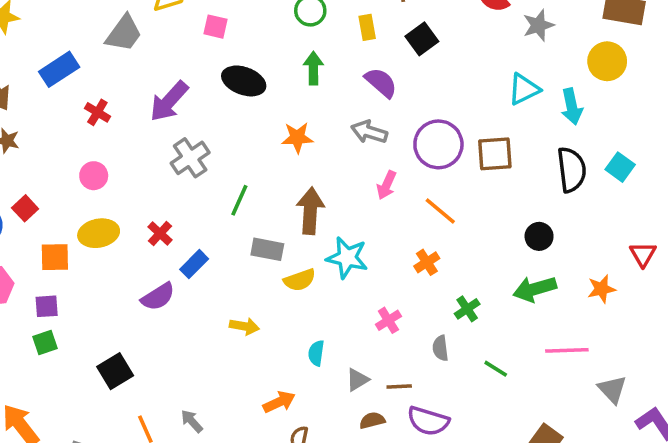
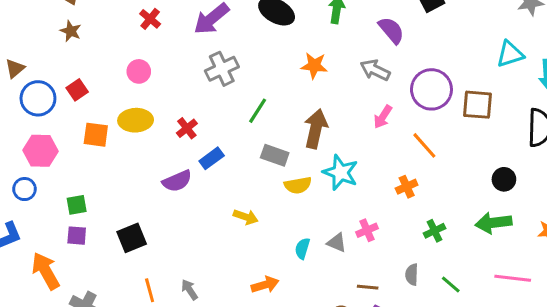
purple square: (47, 306) -> (77, 236), moved
gray semicircle: (440, 348) -> (412, 275), moved
gray triangle: (357, 380) -> (337, 243), moved, turned 45

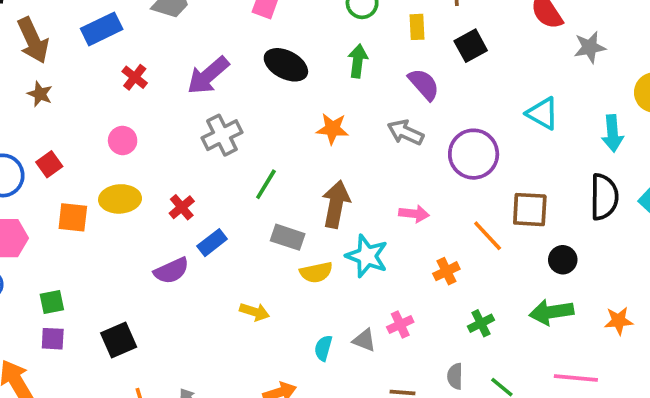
cyan triangle: (510, 54) -> (543, 113), moved, turned 48
brown square: (478, 105) -> (530, 210), moved
pink arrow: (383, 117) -> (414, 214), moved, turned -115
orange line: (424, 145) -> (488, 236), moved

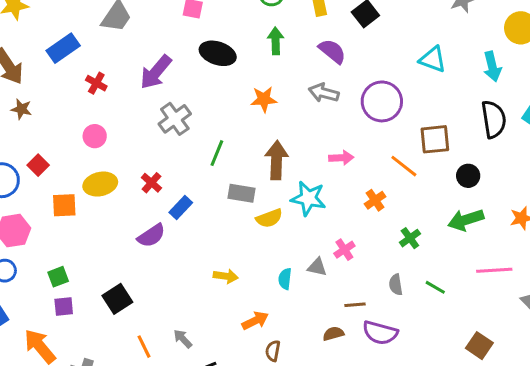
yellow arrow: (255, 312) -> (226, 276), moved

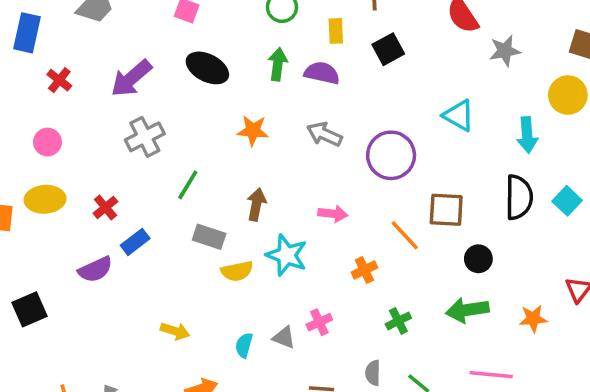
blue rectangle: (63, 48) -> (27, 33), turned -52
purple semicircle: (332, 51) -> (322, 73), moved, turned -36
brown arrow: (276, 160) -> (256, 204), size x0.7
black square: (117, 299) -> (30, 309), moved

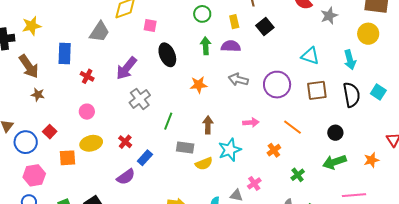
black ellipse: (207, 68) -> (167, 55), turned 50
brown square: (446, 210) -> (317, 90), moved
cyan star: (287, 255) -> (230, 150), turned -30

